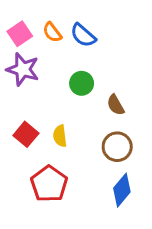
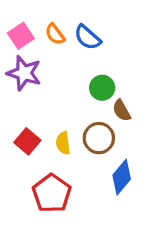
green circle: (82, 83) -> (102, 88), moved
brown circle: (117, 147) -> (99, 138), moved
blue diamond: (122, 190) -> (122, 177), moved

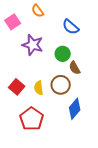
orange semicircle: (55, 34) -> (38, 11), moved
blue semicircle: (87, 37) -> (71, 27), moved
purple star: (24, 73) -> (33, 45), moved

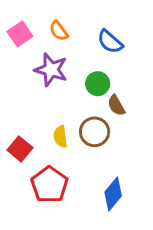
orange semicircle: (38, 11) -> (59, 31), moved
red square: (17, 87) -> (20, 149), moved
blue diamond: (75, 109) -> (113, 194), moved

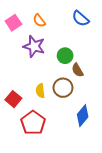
blue semicircle: (110, 42) -> (81, 19), moved
blue diamond: (113, 194) -> (83, 116), moved

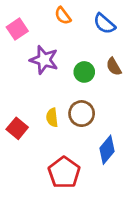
orange semicircle: (39, 21) -> (63, 16), moved
brown semicircle: (77, 70) -> (114, 67), moved
red pentagon: (33, 123) -> (64, 173), moved

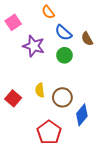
blue semicircle: (104, 24) -> (63, 33), moved
brown semicircle: (114, 67) -> (87, 39), moved
brown circle: (82, 114) -> (62, 97), moved

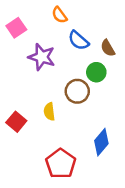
green circle: (64, 55) -> (96, 72), moved
brown circle: (62, 97) -> (77, 91), moved

